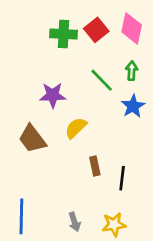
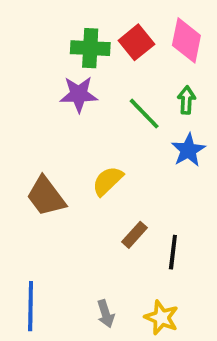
purple star: (53, 95) -> (79, 94), moved
brown rectangle: (95, 166) -> (134, 235), turned 54
yellow star: (114, 225) -> (161, 318), turned 30

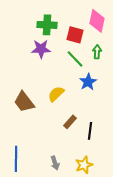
red square: (136, 42) -> (75, 35), moved, turned -36
blue star: (188, 150) -> (88, 82), moved
yellow star: (161, 318) -> (84, 165), turned 30

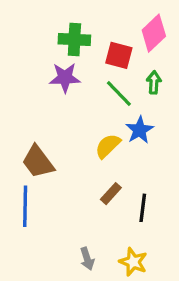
pink diamond: (97, 21) -> (154, 33), turned 35
yellow semicircle: (56, 94) -> (108, 146), moved
blue line: (16, 159) -> (25, 206), moved
yellow star: (84, 165) -> (133, 262), turned -30

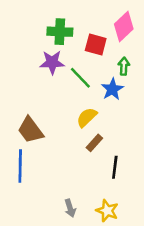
green line: (119, 93) -> (80, 78), moved
blue star: (140, 130) -> (112, 89), moved
brown rectangle: (111, 194) -> (94, 143), moved

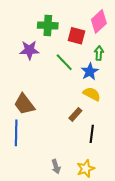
purple star: (52, 62) -> (29, 50), moved
yellow semicircle: (87, 117) -> (92, 94), moved, turned 72
yellow star: (107, 211) -> (86, 169), turned 30

